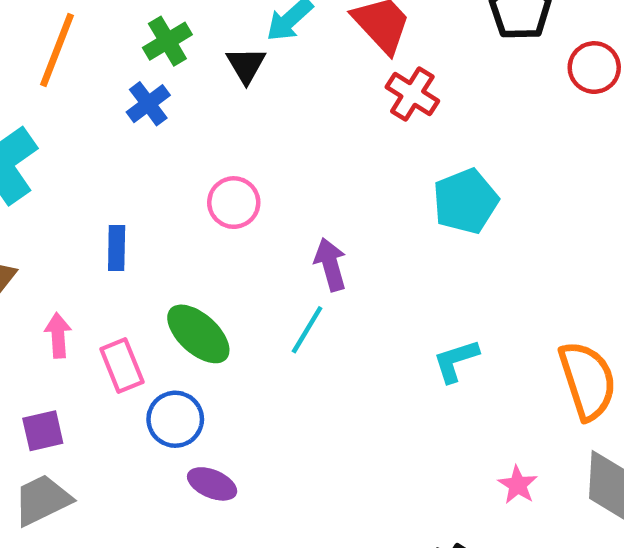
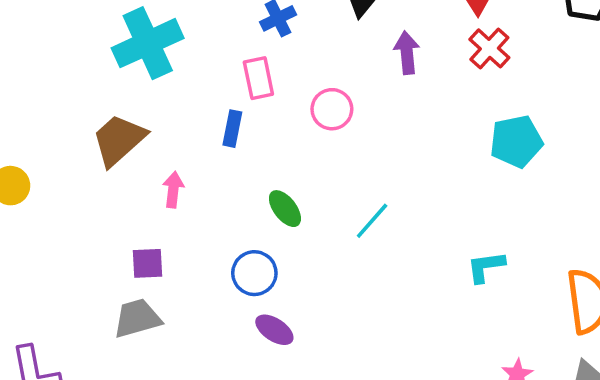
purple arrow: (330, 264) -> (407, 53), moved
green ellipse: (198, 334) -> (285, 209), size x0.7
pink rectangle: (122, 365) -> (258, 78), moved

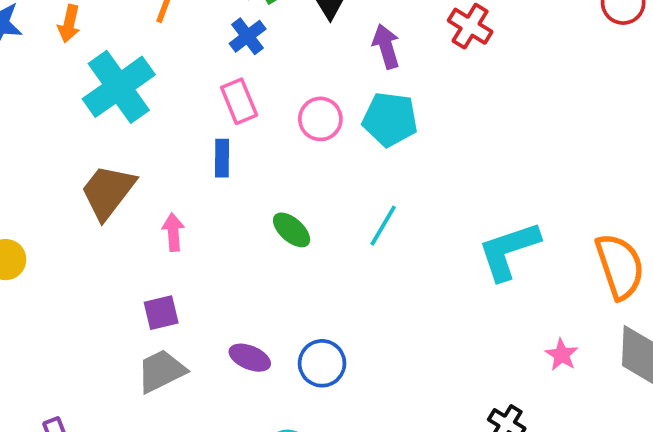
cyan pentagon: (516, 141) -> (390, 119), moved, turned 30
cyan L-shape: (486, 267) -> (509, 251), size x1.6
blue circle: (254, 273) -> (322, 363), moved
purple ellipse: (274, 330) -> (250, 358), moved

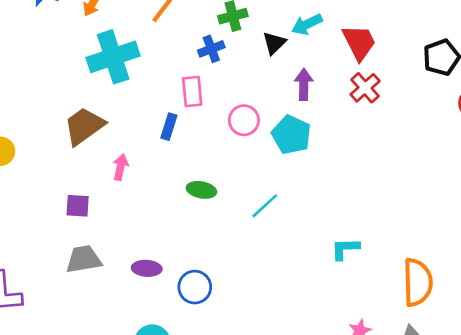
green ellipse: (292, 230) -> (201, 190), turned -48
cyan L-shape: (509, 251) -> (345, 249), size x0.6
purple square: (161, 313) -> (78, 206), moved
purple ellipse: (250, 358) -> (147, 268), turned -36

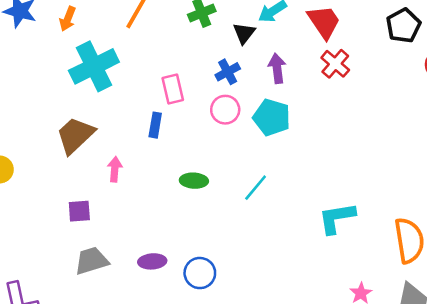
blue cross: (211, 49) -> (228, 72), moved
cyan L-shape: (345, 249) -> (337, 218), size x1.4

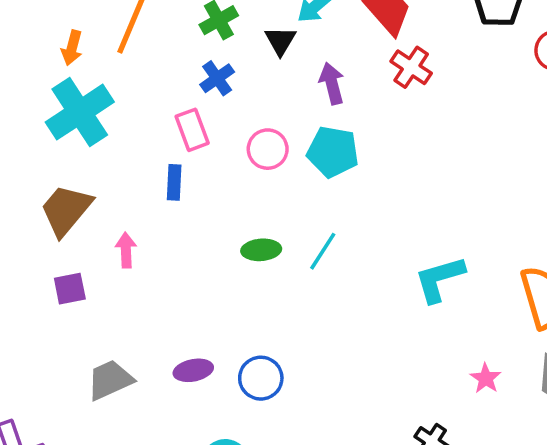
orange arrow: (68, 19) -> (72, 48), moved
blue cross: (228, 72) -> (217, 78), moved
green ellipse: (194, 181) -> (261, 250), moved
purple square: (79, 211) -> (70, 289), moved

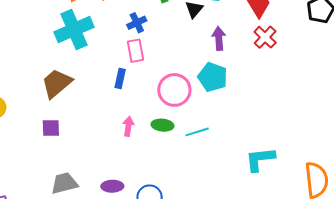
blue cross: (217, 78) -> (137, 23), moved
pink circle: (268, 149) -> (174, 90), moved, size x1.4
pink arrow: (126, 250) -> (128, 126), moved
cyan line: (323, 251) -> (197, 132), turned 30

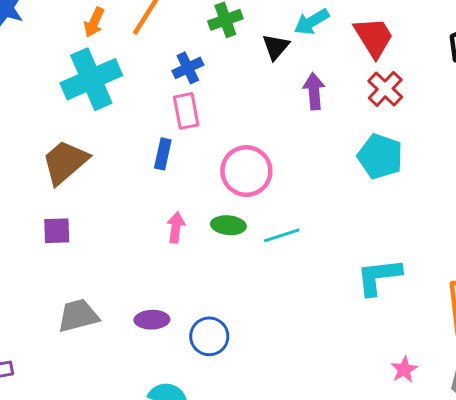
cyan pentagon: (213, 77) -> (380, 156), moved

